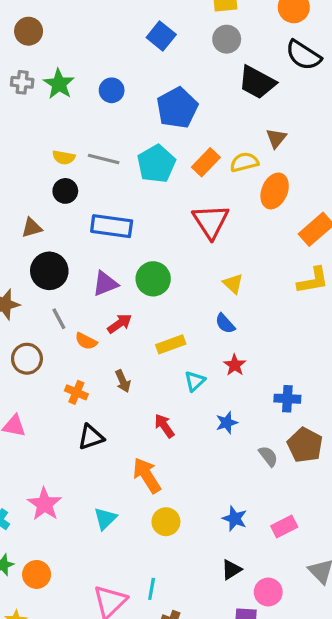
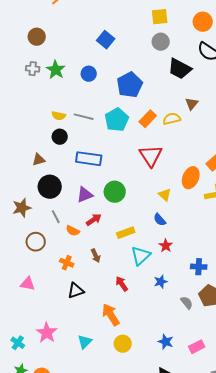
blue square: (161, 36) -> (106, 40), moved
orange ellipse: (275, 191) -> (191, 178), moved
cyan triangle: (195, 381) -> (141, 256), size x1.5

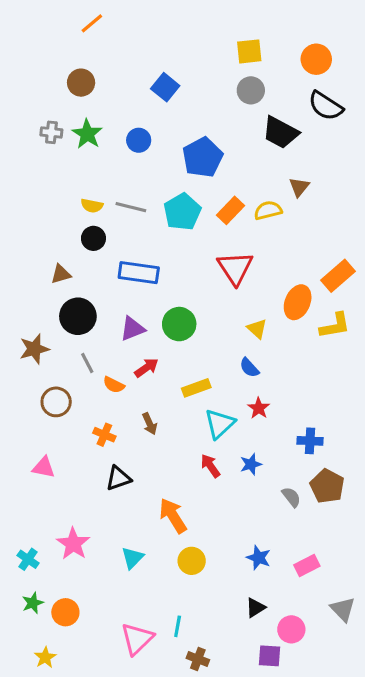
brown circle: (37, 37) -> (81, 83), moved
red arrow: (122, 284) -> (210, 466), moved

